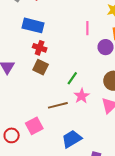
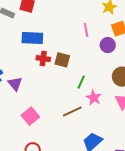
brown square: (41, 67) -> (62, 60), moved
pink square: (34, 126) -> (30, 116), moved

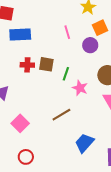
blue rectangle: (32, 38) -> (20, 35), moved
green line: (81, 82) -> (66, 74), moved
pink star: (94, 98) -> (80, 88), moved

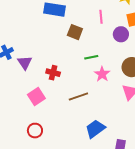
brown square: (46, 64) -> (75, 32), moved
red cross: (27, 65) -> (53, 73), moved
green line: (66, 74) -> (91, 57), turned 48

